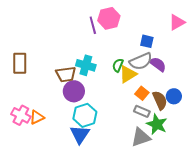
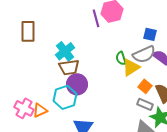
brown rectangle: (20, 63) -> (28, 31), moved
cyan cross: (86, 65) -> (65, 51), moved, turned 36
green semicircle: (118, 65) -> (121, 58), turned -40
cyan hexagon: (85, 115) -> (65, 97), moved

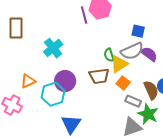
brown trapezoid: (69, 67) -> (99, 76), moved
orange square: (145, 86) -> (123, 83), moved
orange triangle: (40, 110) -> (28, 81), moved

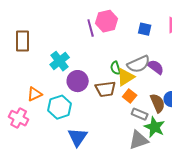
blue square: (138, 31) -> (145, 29), moved
purple circle: (65, 81) -> (78, 81), moved

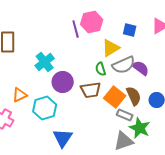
yellow triangle: (126, 77) -> (111, 48), moved
orange square: (130, 96) -> (115, 97), size x1.5
brown semicircle: (158, 103) -> (134, 96), moved

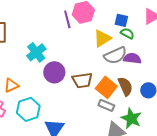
purple semicircle: (141, 68) -> (132, 58), turned -30
green semicircle: (101, 69) -> (127, 33), moved, turned 136
cyan hexagon: (45, 108) -> (28, 109), moved
gray rectangle: (125, 115) -> (106, 105), moved

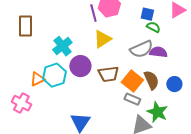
yellow triangle: (102, 38) -> (102, 39), moved
cyan hexagon: (28, 109) -> (54, 75), moved

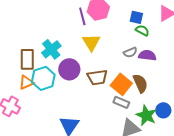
brown rectangle: (25, 26) -> (27, 59), moved
yellow triangle: (102, 39) -> (91, 42), turned -30
gray semicircle: (141, 49) -> (130, 52), size x0.6
blue circle: (174, 84) -> (163, 110), moved

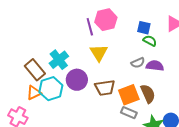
brown rectangle: (27, 59) -> (35, 70), turned -40
orange square: (121, 84) -> (129, 95), turned 30

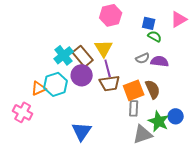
purple line: (90, 27) -> (108, 68), moved
brown rectangle: (35, 70) -> (83, 56), moved
gray rectangle: (129, 113) -> (134, 108), turned 70

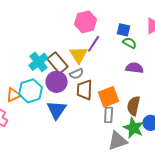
gray semicircle: (143, 58) -> (77, 74), moved
purple line: (108, 68) -> (94, 44), moved, turned 48
brown trapezoid: (110, 83) -> (85, 90), turned 100
brown semicircle: (153, 89) -> (134, 106), moved, turned -144
blue triangle: (82, 131) -> (57, 110), moved

